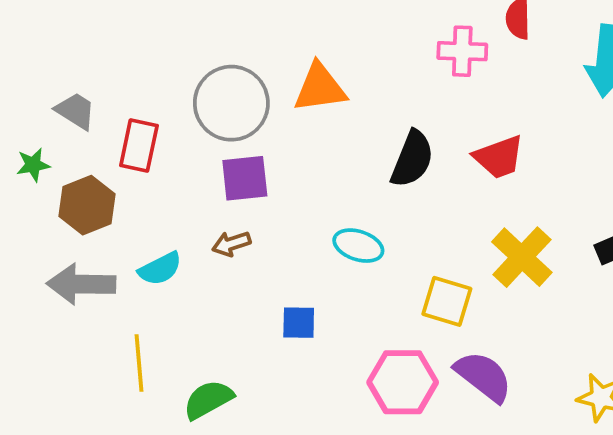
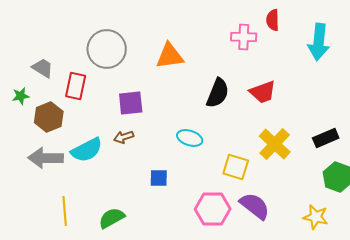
gray circle: (231, 103) -> (107, 49), moved
cyan semicircle: (160, 269) -> (87, 150), size x1.4
yellow line: (139, 363) -> (65, 211), moved

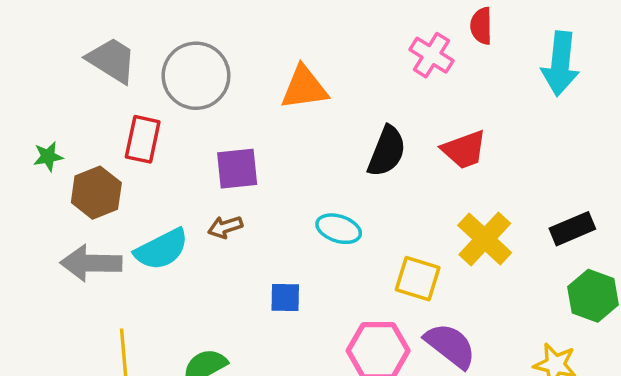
pink cross: (244, 37) -> (431, 55), turned 30
gray trapezoid: (43, 68) -> (112, 60), moved, size x1.4

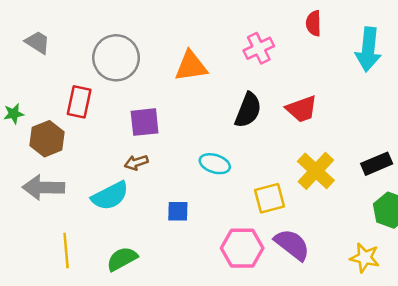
pink cross: (431, 55) -> (259, 48), moved, turned 32
gray trapezoid: (112, 60) -> (37, 42), moved, size x0.7
cyan semicircle: (162, 249) -> (110, 196), moved
yellow square: (418, 279) -> (270, 198), turned -32

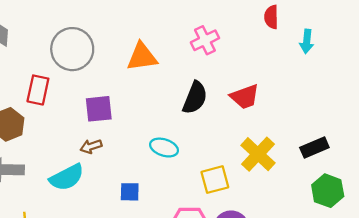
red semicircle: (314, 23) -> (271, 17), moved
cyan arrow: (368, 49) -> (307, 41), size x0.6

